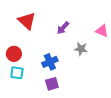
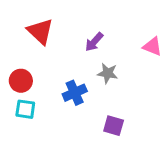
gray star: (81, 49) -> (108, 73), moved
purple square: (52, 84) -> (114, 126), moved, turned 32

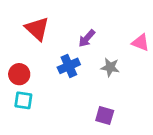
gray star: (108, 73) -> (110, 67), moved
blue cross: (75, 93) -> (69, 66), moved

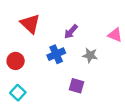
cyan square: (23, 100) -> (18, 93), moved, turned 35
purple square: (105, 116) -> (77, 86), moved

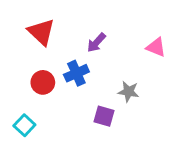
gray star: (90, 55) -> (129, 92), moved
red circle: (16, 61) -> (43, 82), moved

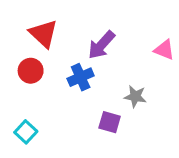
purple arrow: (96, 43) -> (101, 45), size x1.4
red circle: (43, 82) -> (31, 71), moved

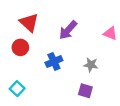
blue cross: (81, 77) -> (54, 61), moved
purple square: (110, 122) -> (85, 91), moved

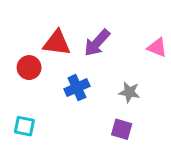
red triangle: (29, 22) -> (57, 43), moved, turned -36
cyan square: (17, 89) -> (24, 126), turned -32

